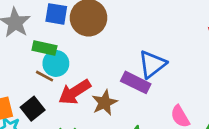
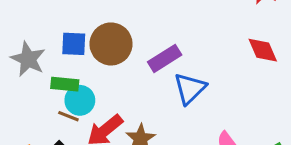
purple rectangle: (136, 82) -> (165, 58), moved, turned -52

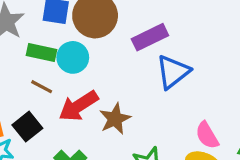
cyan circle: (80, 100) -> (73, 57), moved

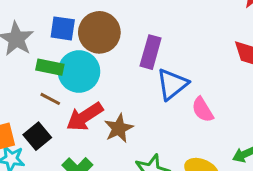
purple rectangle: (150, 37) -> (151, 52), turned -48
cyan circle: (73, 57) -> (79, 72), size x1.4
pink semicircle: (207, 135) -> (203, 110), moved

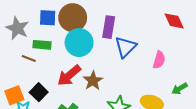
cyan circle: (79, 72) -> (79, 43), moved
brown line: (50, 99) -> (29, 59), moved
pink semicircle: (203, 110) -> (159, 60), moved, turned -126

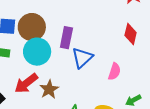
red diamond: (174, 21) -> (131, 34), turned 35

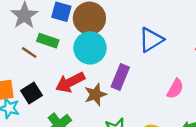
purple rectangle: (66, 38) -> (120, 77), moved
blue triangle: (82, 58) -> (151, 40), moved

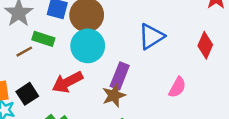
brown line: (29, 53) -> (24, 52), turned -63
brown star: (95, 95) -> (114, 95), moved

